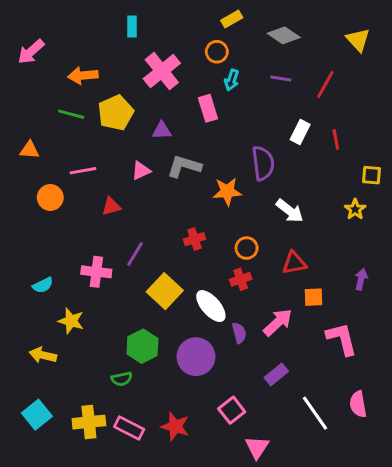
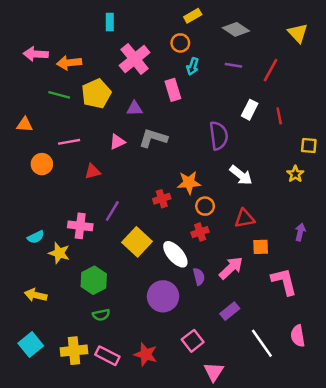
pink arrow: (31, 52) -> (36, 54), moved, turned 45
orange star: (227, 192) -> (189, 183), moved
yellow star: (71, 321) -> (59, 253), moved
green hexagon: (142, 346) -> (94, 280), moved

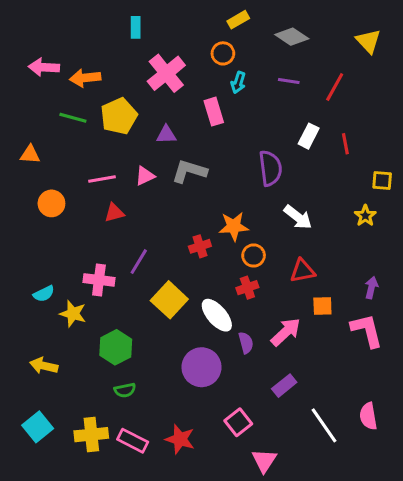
pink line: (69, 142) -> (102, 179), moved
pink L-shape: (284, 281) -> (367, 330), moved

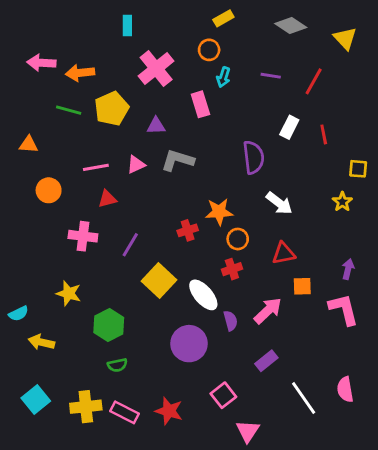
gray diamond: (292, 37) -> (291, 26), moved
pink cross: (99, 280) -> (83, 236), moved
cyan semicircle: (44, 294) -> (18, 314), moved

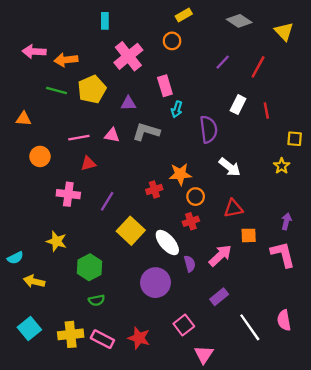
purple line: (271, 76) -> (223, 62), turned -56
cyan arrow: (223, 77) -> (177, 109), moved
pink triangle: (136, 165) -> (112, 135), turned 35

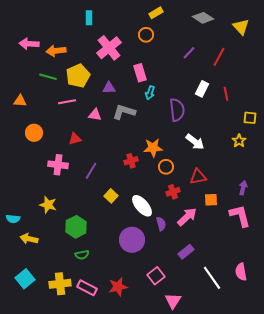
pink line: (79, 138) -> (67, 102), moved
red cross: (191, 221) -> (173, 192), moved
yellow square: (131, 231) -> (111, 196), size x0.6
cyan semicircle: (15, 258) -> (13, 219), turned 32
red star: (139, 338) -> (118, 287), turned -30

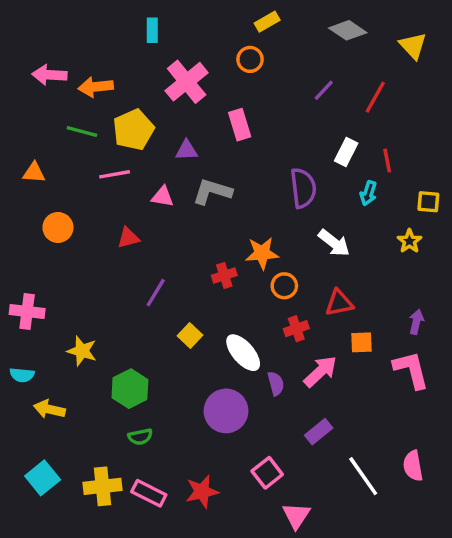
cyan arrow: (150, 93) -> (368, 193), moved
pink cross: (58, 165) -> (27, 311), moved

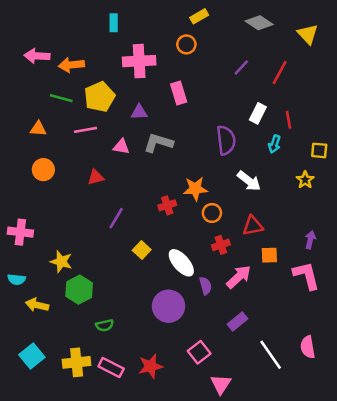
pink cross: (187, 82) -> (139, 61), turned 36
orange triangle: (34, 173) -> (38, 129), moved
green hexagon: (130, 389) -> (79, 290), moved

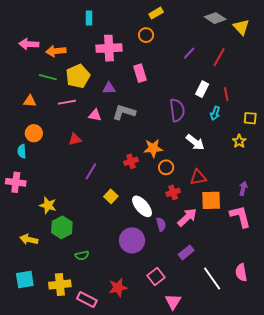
gray diamond: (259, 23) -> (215, 18), moved
orange square: (269, 255) -> (211, 200), size x1.5
cyan semicircle: (17, 279) -> (22, 151), moved, turned 80
cyan square: (32, 356) -> (25, 279), turned 30
pink rectangle: (111, 368) -> (87, 300), moved

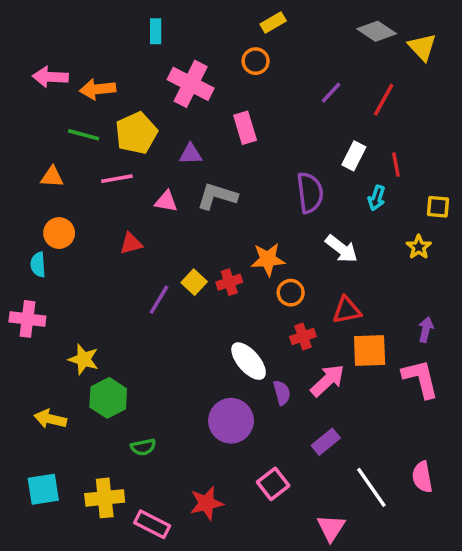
pink cross: (109, 48) -> (191, 84), turned 30
yellow square: (111, 196) -> (194, 282), moved
pink triangle: (173, 302) -> (331, 528), moved

